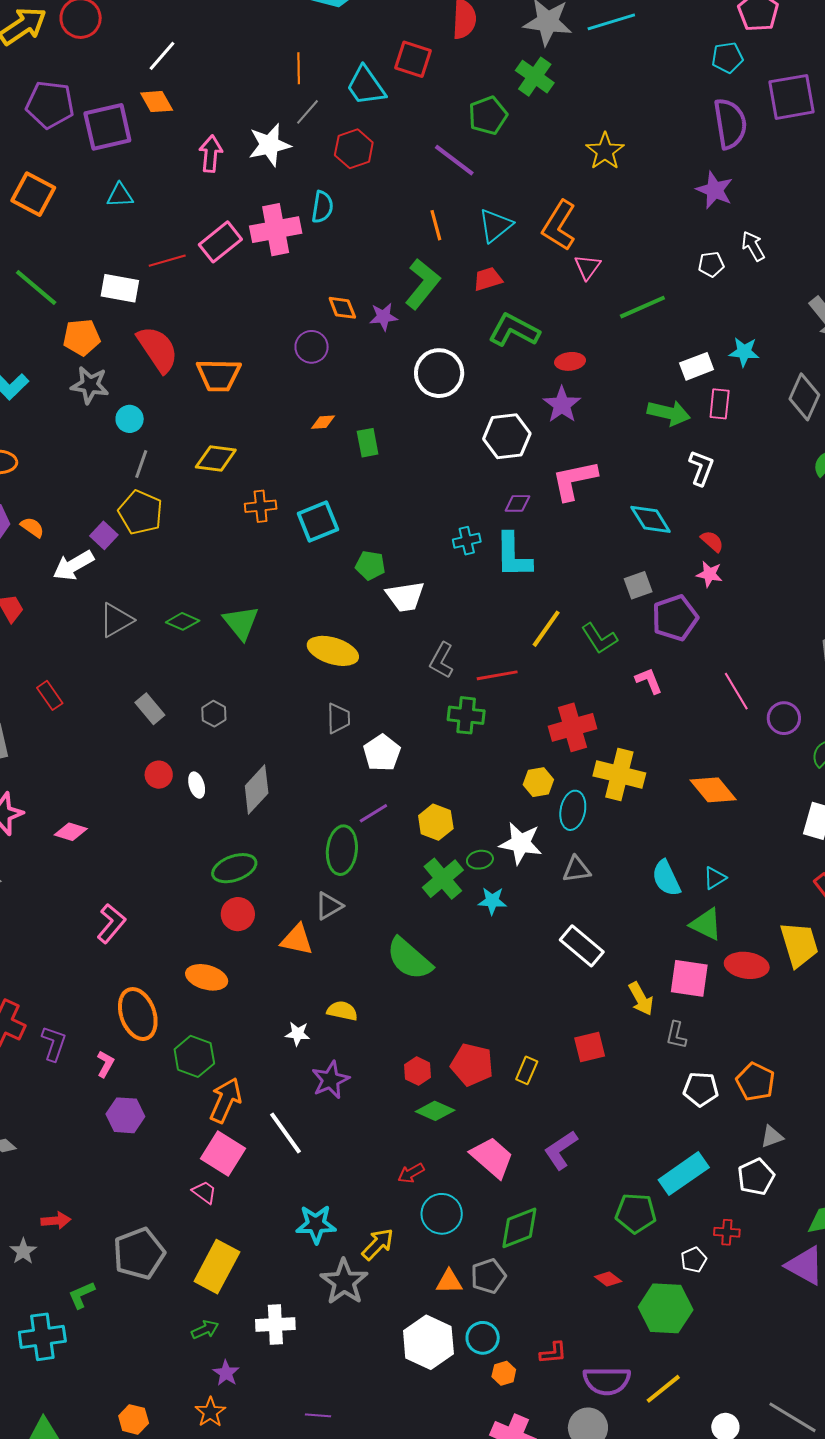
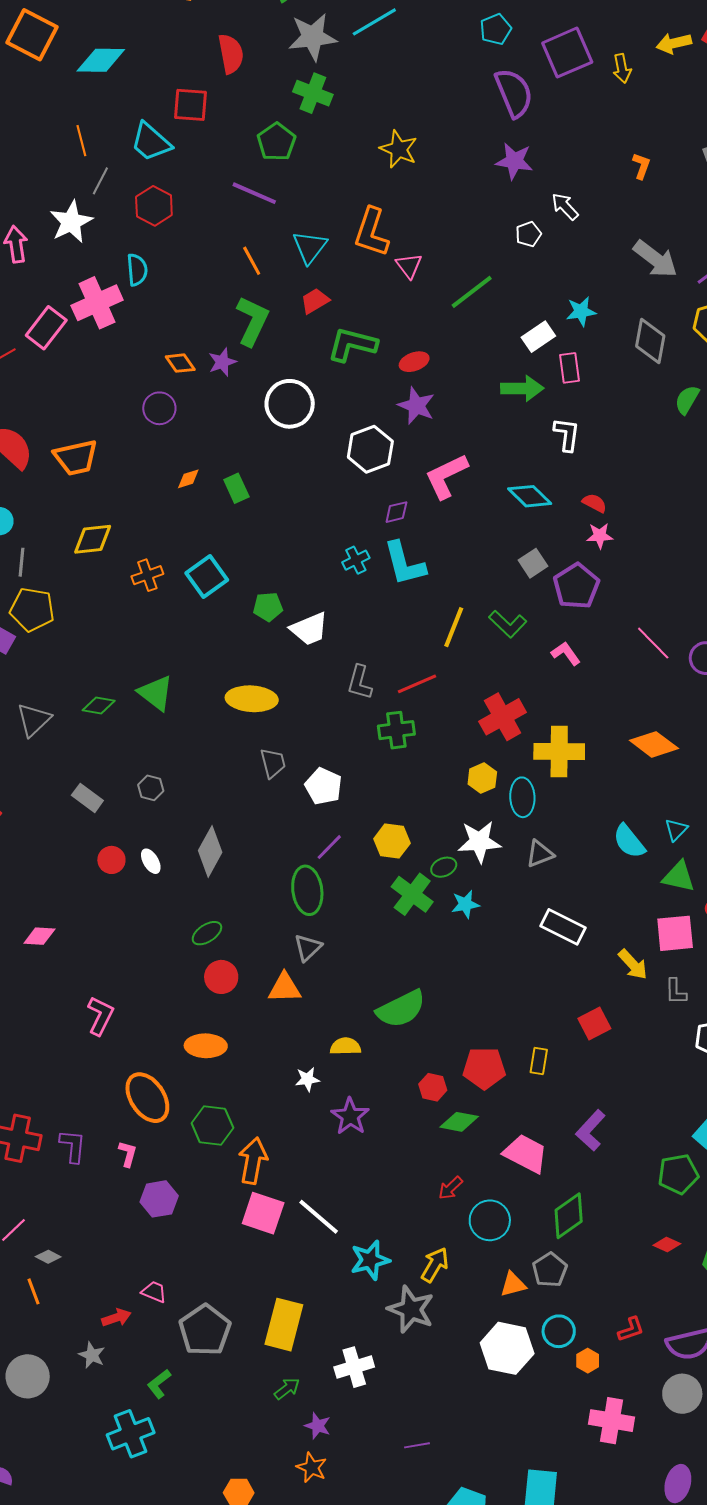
green ellipse: (234, 868) -> (207, 933), size x0.7
green semicircle: (409, 959) -> (401, 1009), moved, turned -54
white line: (285, 1133) -> (319, 1217), moved
pink trapezoid: (204, 1192) -> (154, 1292), moved

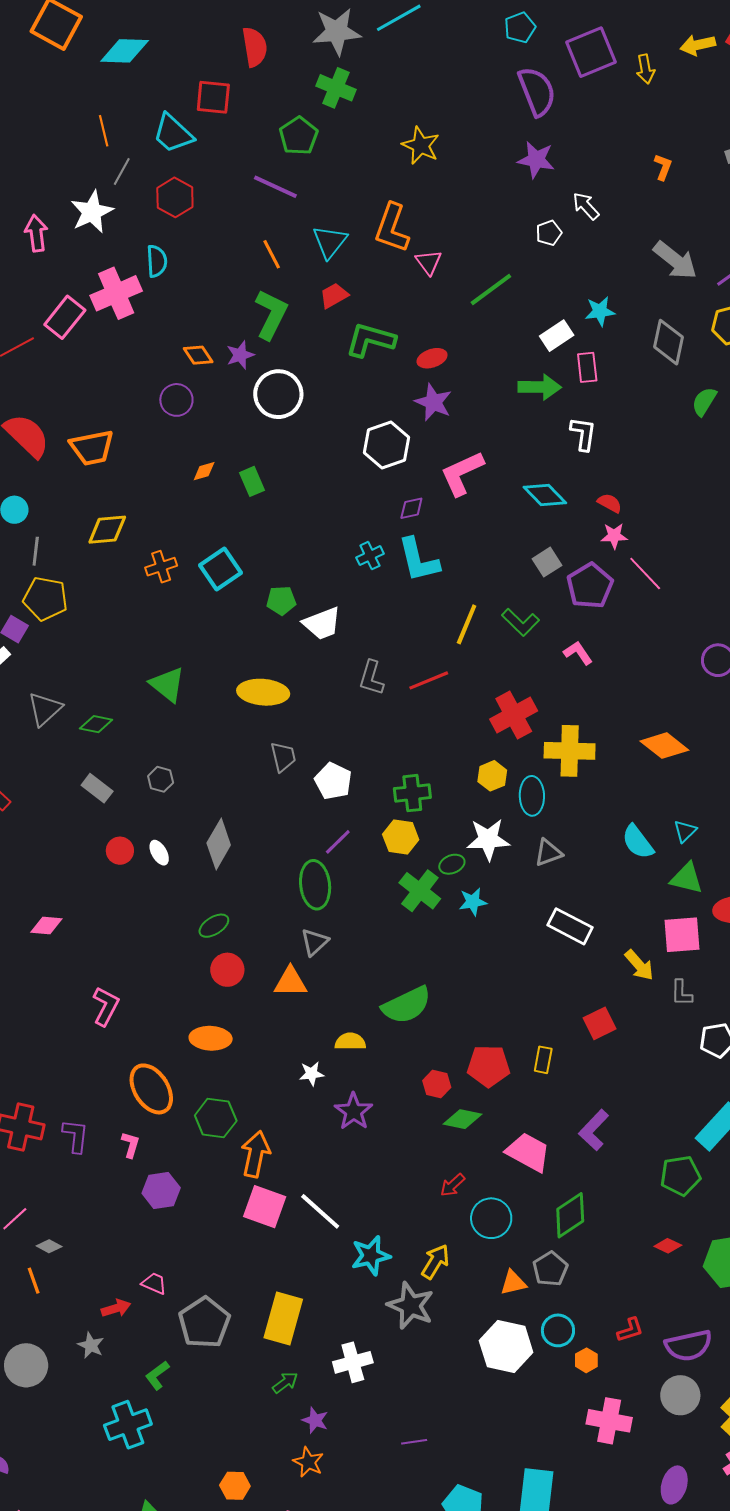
white circle: (290, 404) -> (278, 394), moved
pink line: (653, 643) -> (645, 574), moved
green diamond: (99, 705) -> (96, 724), moved
green cross: (396, 730) -> (412, 793), moved

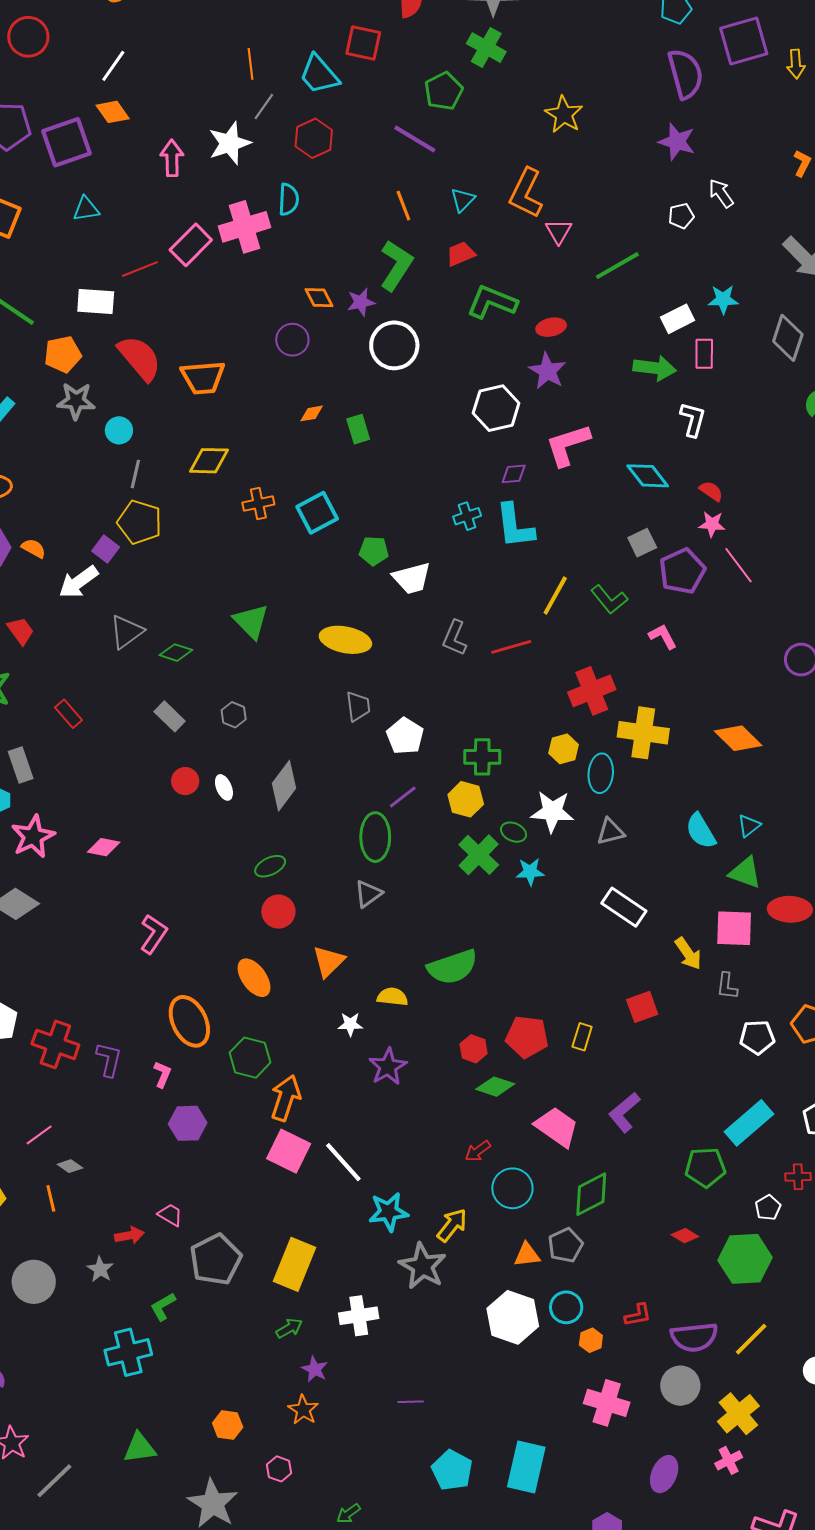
cyan triangle: (330, 242) -> (463, 200), size x0.7
green ellipse: (452, 864) -> (514, 832), turned 40
orange triangle: (290, 982) -> (329, 961), moved, turned -51
orange ellipse: (211, 1038) -> (254, 978), turned 45

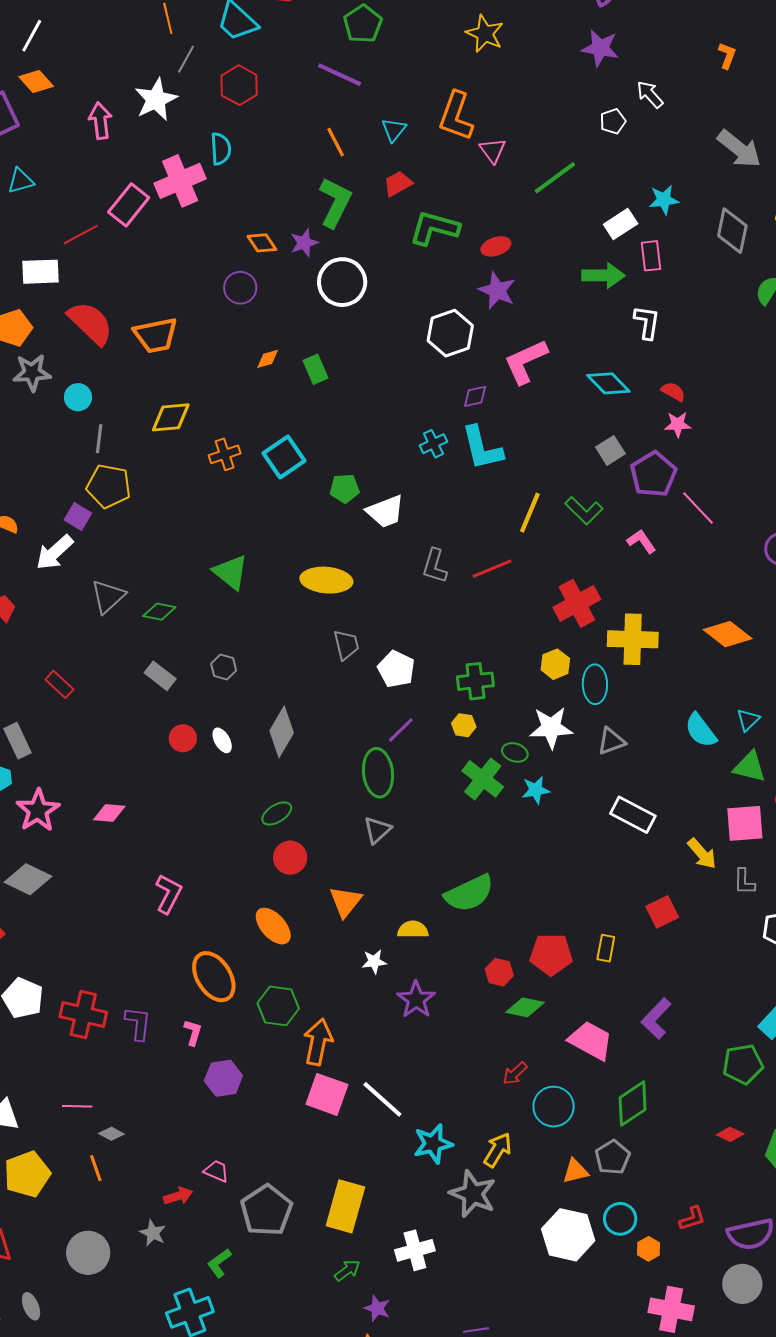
pink line: (738, 565) -> (698, 508), moved
yellow hexagon: (466, 799) -> (464, 725), size x0.7
pink line: (39, 1135) -> (77, 1106), turned 44

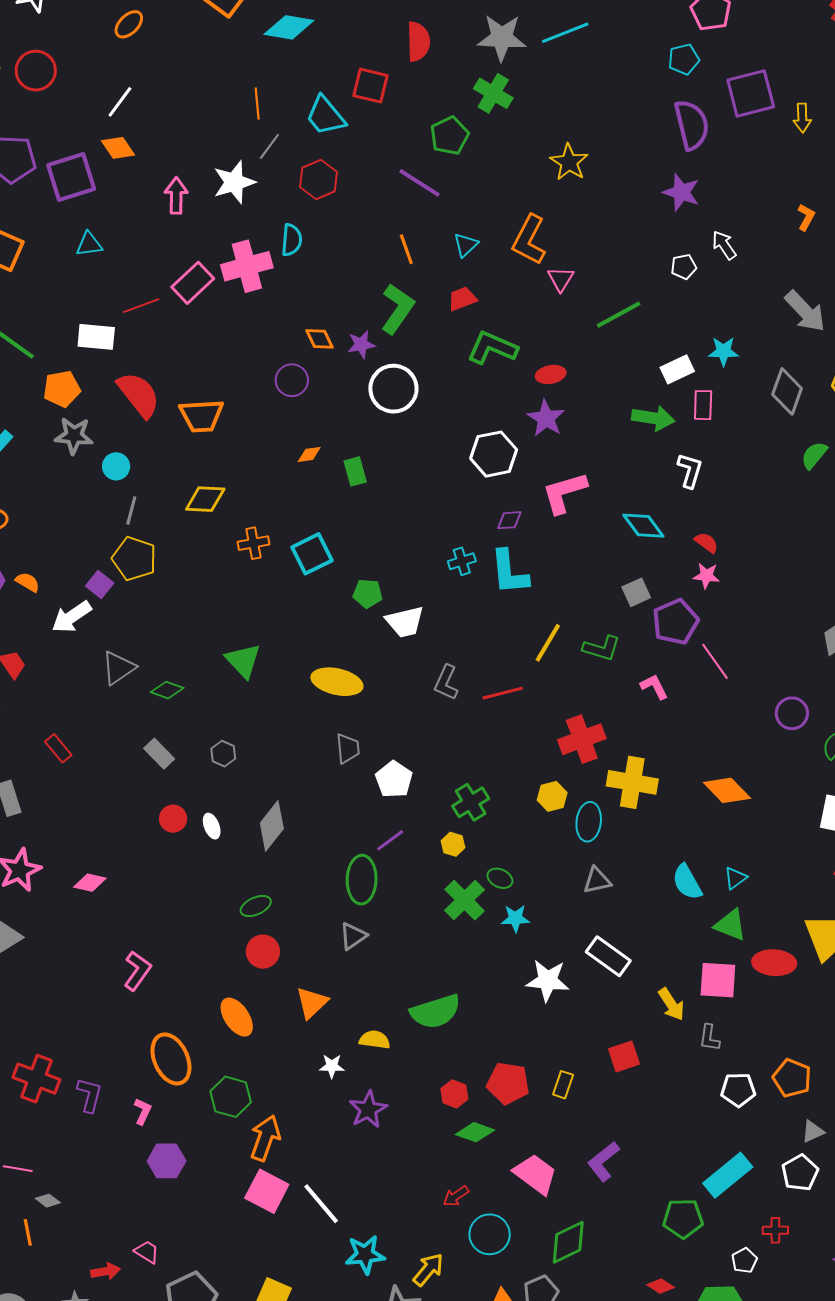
green L-shape: (584, 511) -> (602, 648), turned -36
green cross: (475, 681) -> (471, 802), turned -33
white star: (551, 728) -> (548, 980), moved

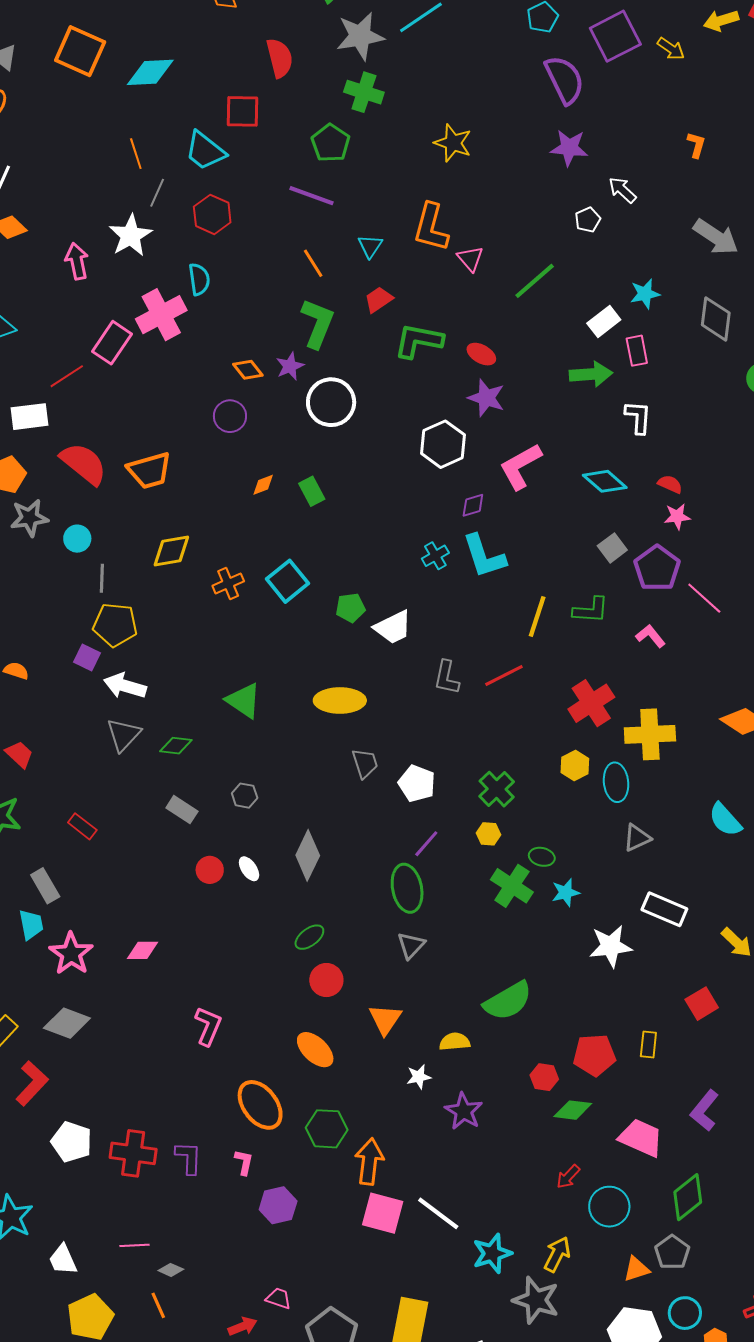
yellow arrow: (802, 118) -> (671, 49), turned -40
red ellipse: (551, 374) -> (481, 354), turned 52
white arrow: (72, 617) -> (125, 686), moved, turned 63

